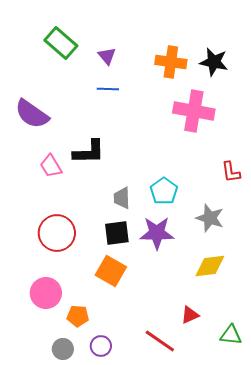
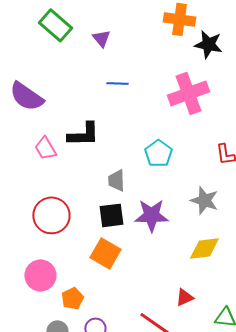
orange cross: (171, 62) -> (179, 19), moved
blue line: (108, 89) -> (117, 83), moved
pink cross: (194, 111) -> (188, 93), turned -30
cyan pentagon: (164, 191) -> (158, 153), moved
orange pentagon: (78, 316) -> (72, 298), turned -30

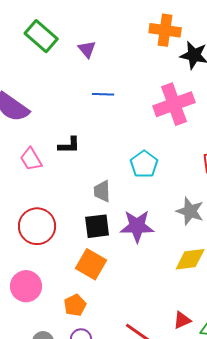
black L-shape: (83, 134) -> (69, 145), size x0.7
red triangle: (184, 297) -> (182, 320), moved
orange pentagon: (72, 298) -> (75, 305), moved

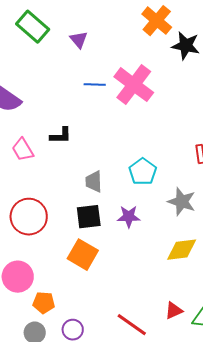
orange cross: (165, 30) -> (157, 21), turned 32
pink cross: (174, 104) -> (134, 85), moved, turned -33
cyan pentagon: (144, 164) -> (143, 172), moved
purple star: (137, 226) -> (129, 217), size x0.7
orange pentagon: (75, 305) -> (44, 303), moved, turned 30

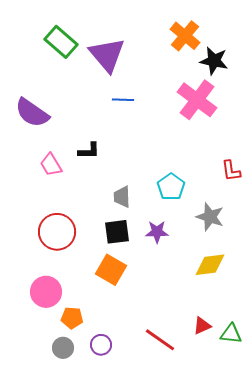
purple triangle: (79, 40) -> (107, 55), size x2.0
pink cross: (134, 85) -> (197, 100), moved

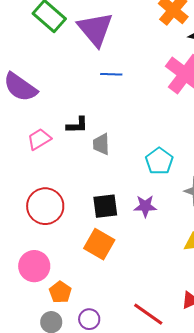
pink trapezoid: (51, 165) -> (39, 139), turned 90
gray trapezoid: (122, 197) -> (101, 144), moved
orange pentagon: (72, 318) -> (60, 292), turned 30

